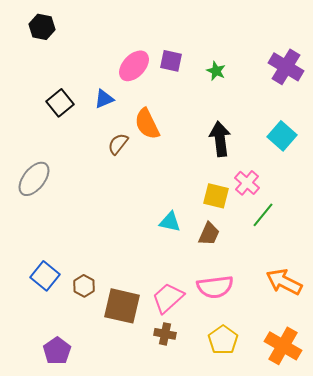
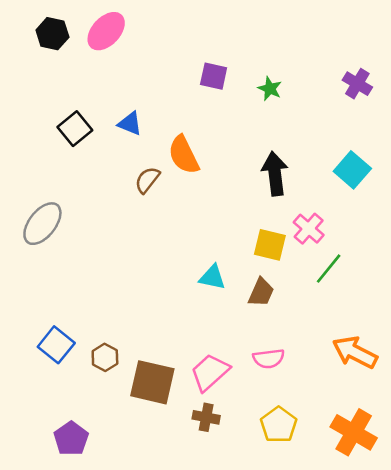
pink ellipse: (134, 66) -> (106, 31), moved
purple cross: (286, 67) -> (357, 84), size x0.7
blue triangle: (104, 99) -> (130, 124), turned 45
pink semicircle: (215, 287) -> (269, 359), size x0.7

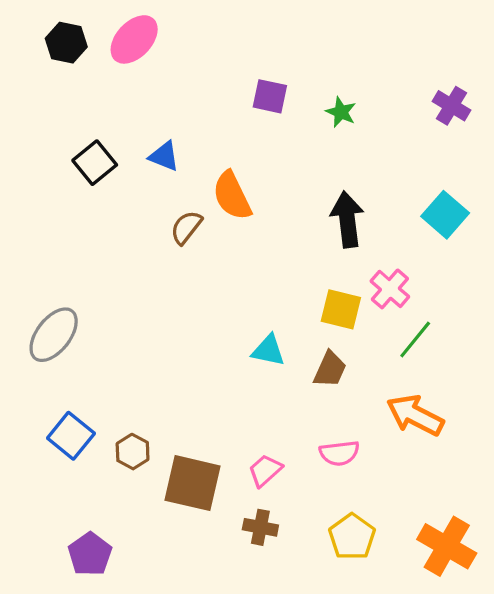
gray ellipse: (42, 224) -> (54, 335), moved
orange arrow: (355, 352) -> (415, 415), moved
pink trapezoid: (210, 372) -> (265, 470), size x0.7

